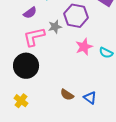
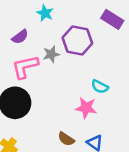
pink star: (84, 47) -> (86, 108), moved, turned 30
cyan semicircle: (106, 53) -> (100, 87), moved

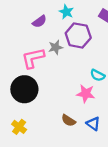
cyan star: (45, 13) -> (66, 12), moved
purple semicircle: (20, 37) -> (39, 22), moved

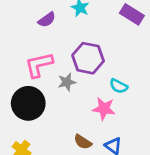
purple hexagon: (78, 35) -> (88, 58), moved
gray star: (56, 47) -> (67, 82), moved

